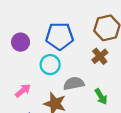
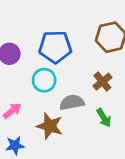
brown cross: (100, 56) -> (102, 82), moved

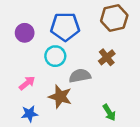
green arrow: (104, 118) -> (109, 113), moved

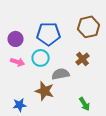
pink arrow: (27, 83) -> (18, 62), moved, turned 56

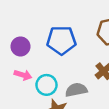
cyan circle: (41, 58) -> (47, 85), moved

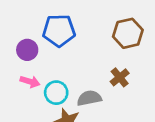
blue pentagon: (61, 40) -> (59, 31), moved

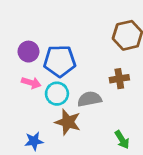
blue pentagon: (59, 31) -> (60, 61), moved
brown cross: (120, 77) -> (119, 79), turned 30

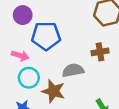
purple circle: (28, 52) -> (23, 15), moved
cyan circle: (57, 94) -> (29, 78), moved

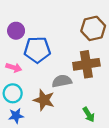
brown cross: (100, 52) -> (86, 64), size x1.6
cyan circle: (29, 78) -> (13, 93), moved

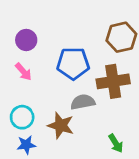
blue pentagon: (37, 50) -> (73, 63), moved
pink arrow: (14, 68) -> (23, 72), moved, turned 32

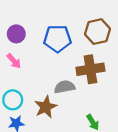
blue pentagon: (73, 63) -> (57, 39), moved
brown star: (61, 125) -> (46, 107), turned 30

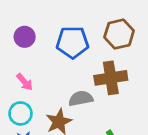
pink arrow: (14, 61) -> (25, 82), moved

